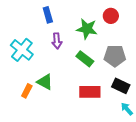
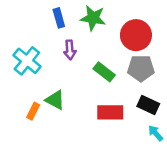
red circle: (111, 16) -> (136, 35), moved, size x1.6
green star: (87, 29) -> (93, 18), moved

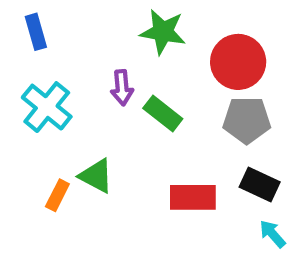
blue rectangle: (59, 18) -> (36, 32), moved
green rectangle: (104, 72) -> (163, 114), moved

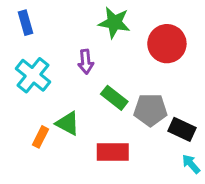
green rectangle: (163, 114) -> (114, 98), moved
gray pentagon: (247, 120) -> (150, 110), moved
red rectangle: (193, 197) -> (113, 152), moved

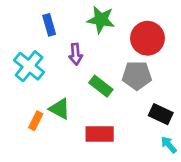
blue rectangle: (25, 23) -> (49, 25), moved
gray pentagon: (150, 110) -> (137, 76), moved

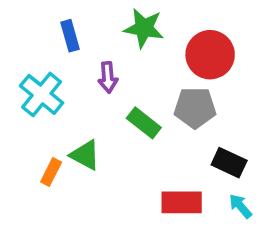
red rectangle: (100, 134) -> (182, 202), moved

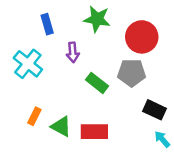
green triangle: (85, 155) -> (61, 126), moved
red rectangle: (182, 202) -> (94, 132), moved

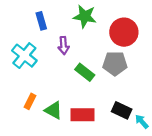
black rectangle: (155, 110) -> (122, 110), moved

